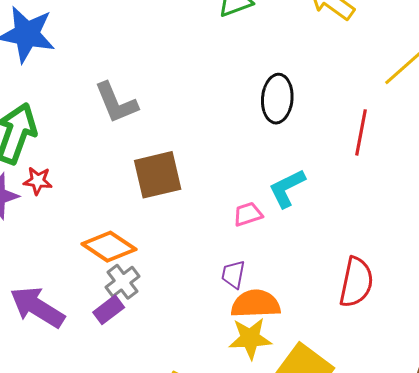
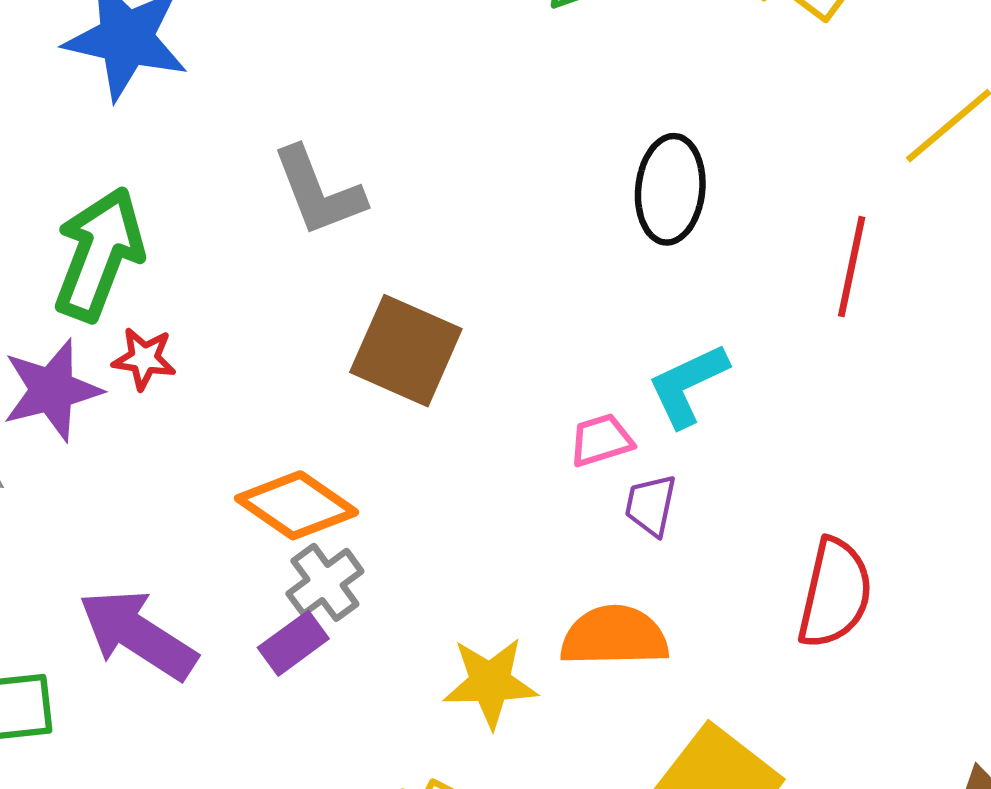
brown square: (158, 175) -> (406, 351), turned 36
purple trapezoid: (233, 274) -> (651, 505), moved
yellow star: (250, 338) -> (490, 682), moved

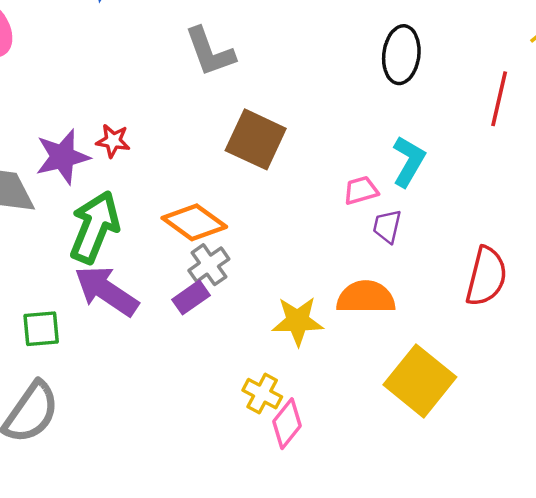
green arrow: (99, 254) -> (95, 227), moved
cyan L-shape: (688, 385) -> (409, 161), turned 144

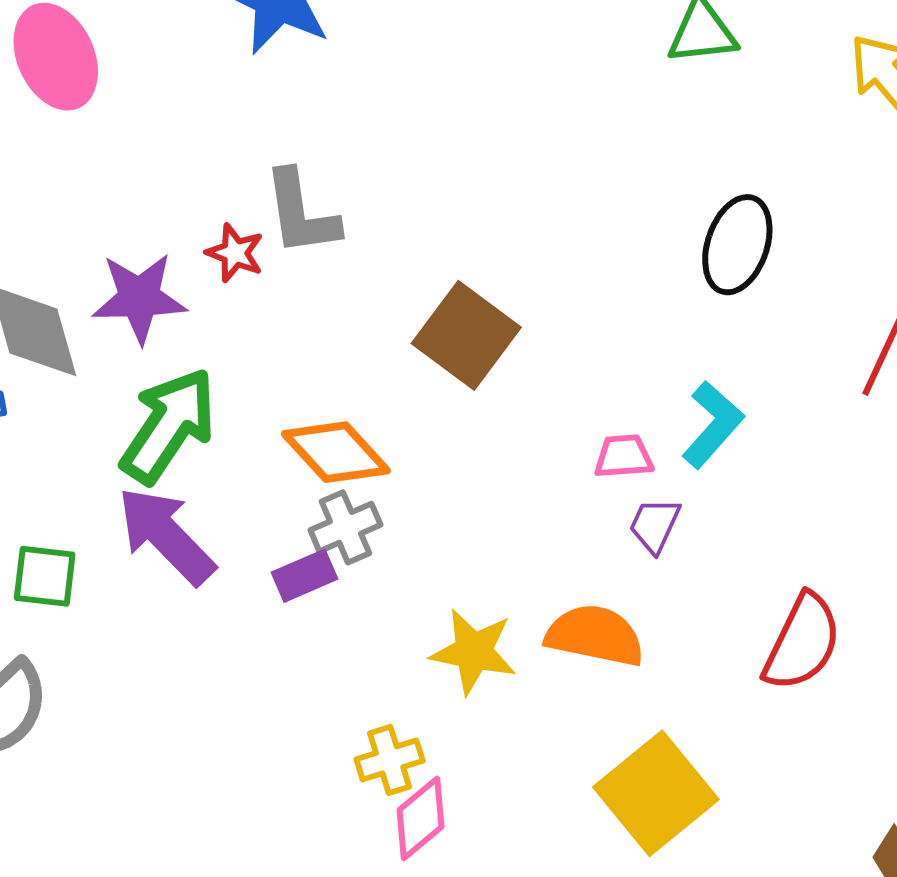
gray L-shape: (210, 52) -> (301, 213), moved
red star: (113, 141) -> (235, 253), moved
yellow cross: (262, 394) -> (390, 760), turned 33

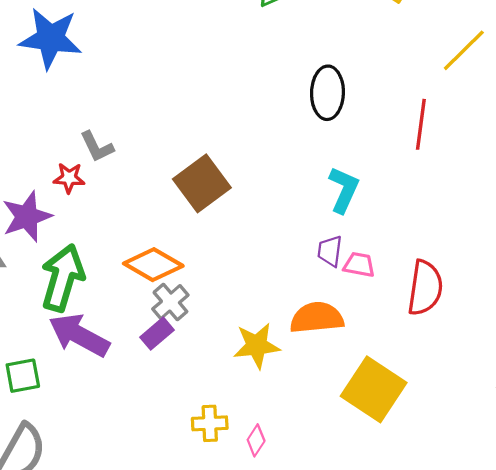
gray L-shape: (301, 213) -> (97, 147), size x0.7
brown square: (466, 335) -> (202, 183), turned 34
pink trapezoid: (623, 456) -> (359, 265), moved, turned 32
yellow cross: (390, 760) -> (210, 423), moved, turned 32
pink diamond: (420, 818) -> (256, 440), size x0.7

